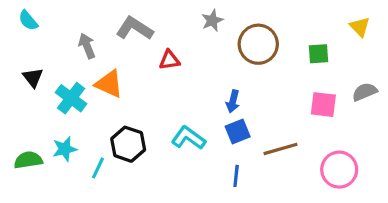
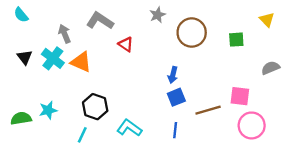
red triangle: (169, 60) -> (126, 44), turned 42
cyan cross: (71, 98) -> (53, 58), moved
pink square: (323, 105) -> (240, 96), moved
cyan L-shape: (188, 138) -> (129, 128), moved
cyan line: (98, 168) -> (82, 135), moved

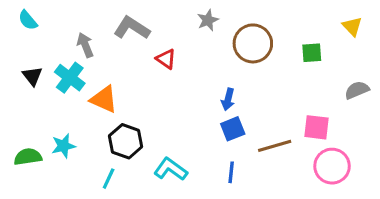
orange triangle: (81, 62) -> (104, 99), moved

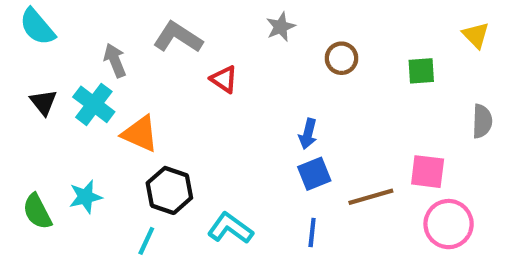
cyan semicircle: (28, 20) -> (37, 27), size x1.4
brown circle: (253, 43) -> (341, 58), size x0.6
gray semicircle: (357, 90) -> (482, 121), turned 115
green semicircle: (28, 157) -> (37, 211), turned -108

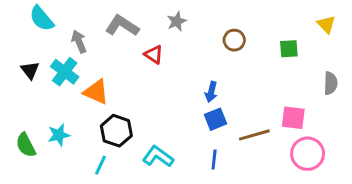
cyan semicircle: (37, 27) -> (42, 19), moved
gray star: (281, 27) -> (177, 21), moved

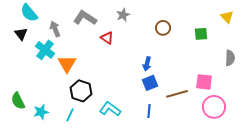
black triangle: (30, 70) -> (21, 34), moved
orange triangle: (96, 92) -> (67, 64), turned 36
cyan star: (59, 135) -> (41, 112), moved

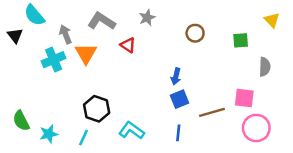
black triangle: (21, 34) -> (15, 36), moved
cyan cross: (45, 50) -> (54, 60), turned 30
gray semicircle: (230, 58) -> (265, 67), moved
orange triangle: (67, 64) -> (86, 54), moved

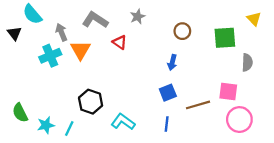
green square: (241, 40) -> (225, 38), size x1.5
blue arrow: (176, 76) -> (172, 62), moved
cyan line: (84, 138) -> (69, 128), moved

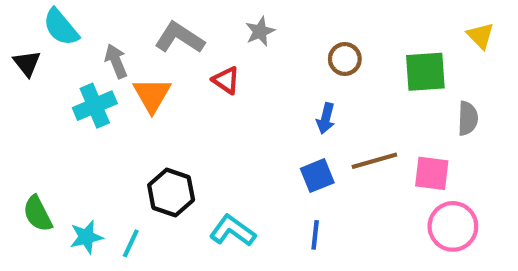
brown line: (198, 105) -> (374, 161), moved

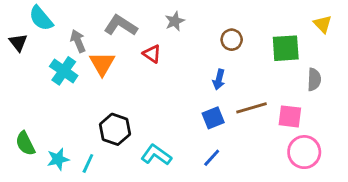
cyan cross: (95, 106) -> (64, 71), turned -32
blue line: (315, 235) -> (212, 158), turned 36

